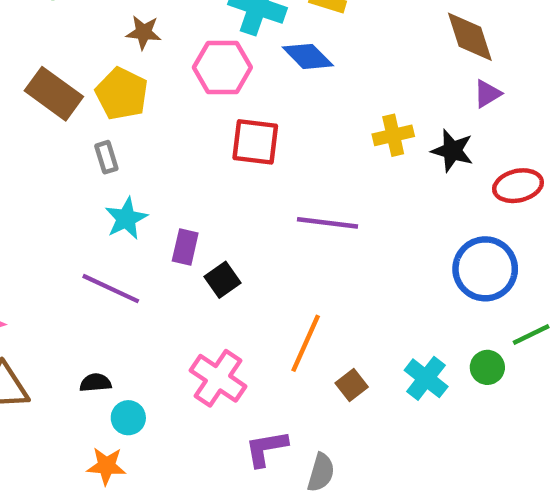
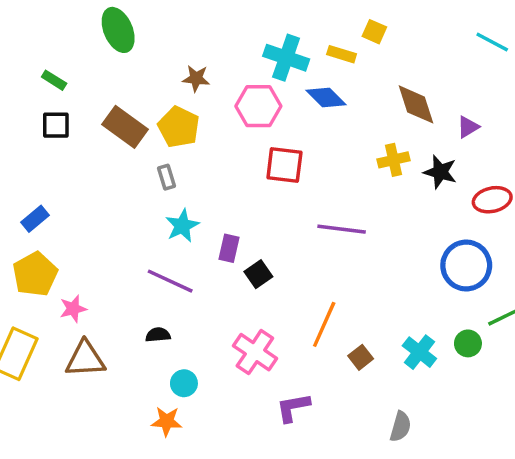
brown diamond: (470, 37) -> (416, 104), moved
black semicircle: (95, 383) -> (158, 335), moved
gray semicircle: (321, 472) -> (400, 427), moved

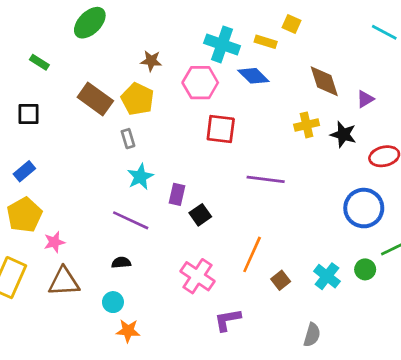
green ellipse: (118, 30) -> (90, 23), turned 68
black square: (56, 125) -> (28, 114), moved
cyan circle: (184, 383) -> (113, 302), moved

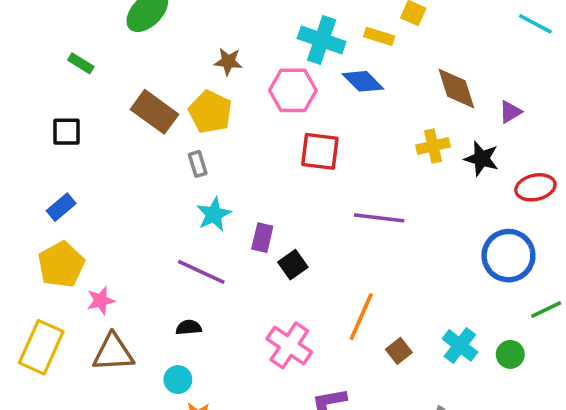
green circle: (365, 269) -> (510, 354), moved

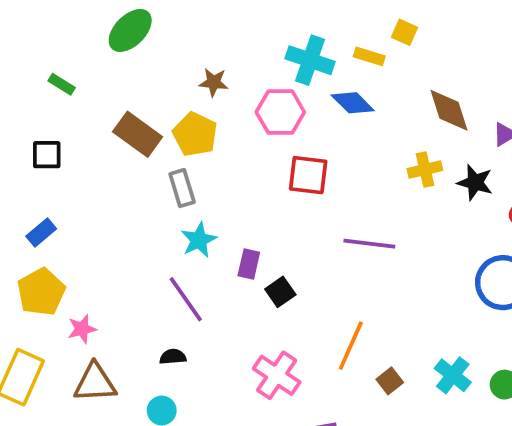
gray rectangle: (198, 164) -> (182, 188), size x1.4
purple line: (201, 272) -> (186, 299), turned 30

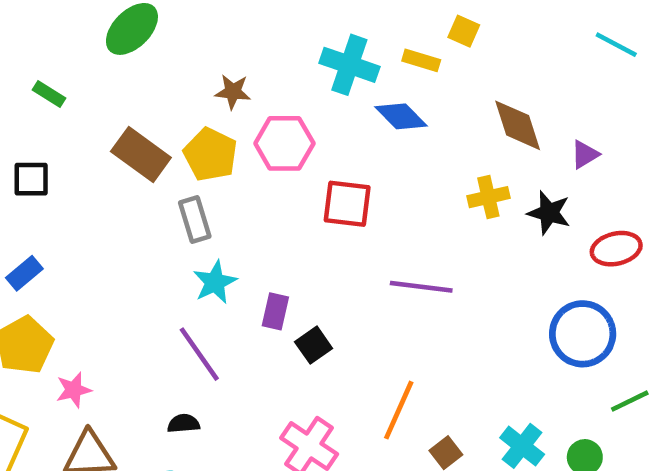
pink hexagon: (280, 112) -> (284, 143), moved

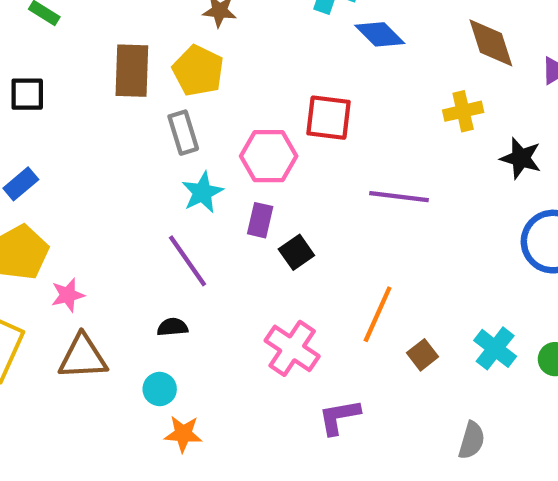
pink hexagon: (284, 143) -> (269, 156), moved
brown rectangle: (141, 154) -> (132, 71), turned 56
black star: (549, 213) -> (521, 158), moved

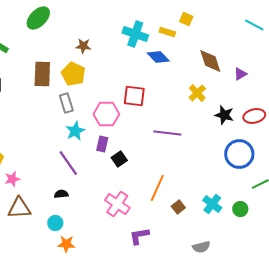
yellow cross: (463, 111) -> (197, 93), turned -30
gray semicircle: (472, 440) -> (201, 247), turned 60

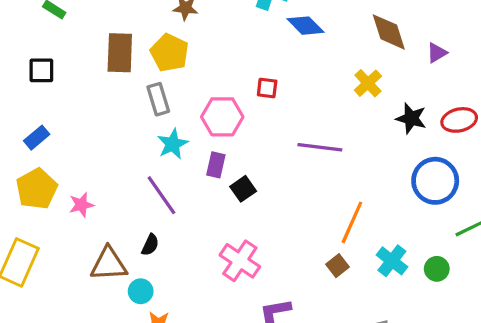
red square: (134, 96) -> (267, 88), size x0.6
pink star: (12, 179) -> (81, 205), moved
orange line: (157, 188) -> (352, 222), moved
black semicircle: (61, 194) -> (150, 245), turned 120
brown triangle: (19, 208) -> (109, 264), moved

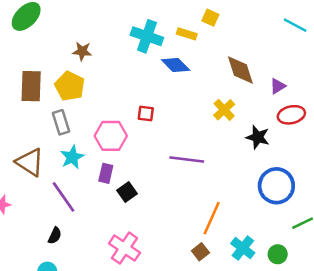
red ellipse: (459, 120) -> (291, 115), moved
brown triangle: (109, 264) -> (30, 162), moved, turned 36

